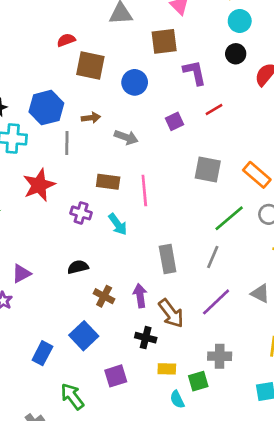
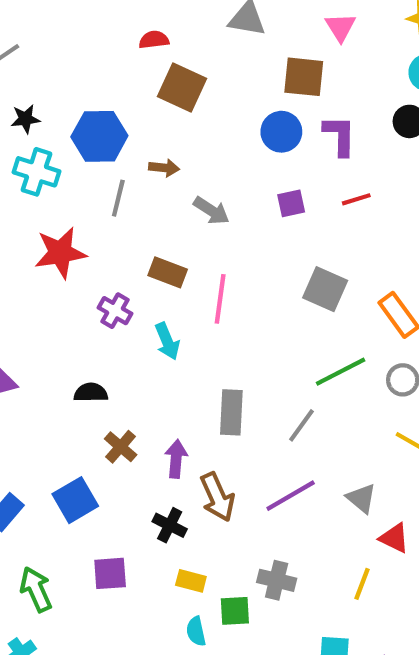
blue circle: (135, 82) -> (281, 132), moved

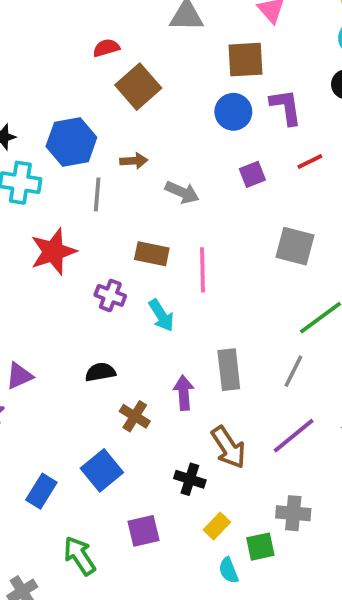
brown square: (182, 88) -> (138, 87), turned 33
purple arrow: (176, 459) -> (184, 393), moved
yellow rectangle: (191, 581) -> (217, 526), turned -52

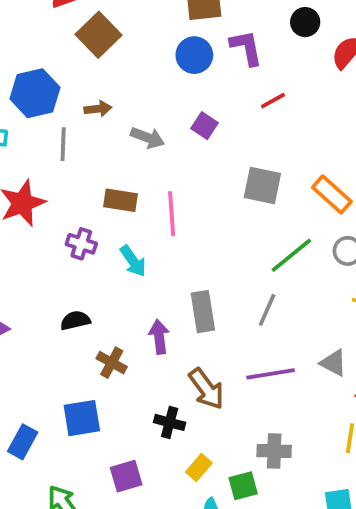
purple square: (252, 174) -> (204, 126), moved, turned -32
purple line: (294, 436) -> (271, 374), turned 33
blue square: (102, 470) -> (82, 418), turned 33

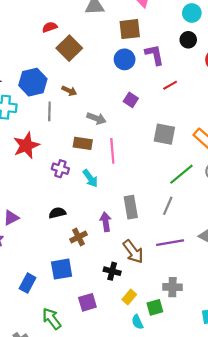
brown arrow: (98, 109) -> (69, 91), turned 32
gray arrow: (147, 138) -> (96, 118), moved
brown cross: (112, 363) -> (78, 237), turned 35

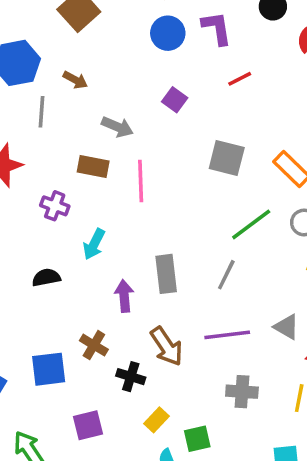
cyan arrow: (90, 178) -> (94, 244), moved, turned 60
brown cross: (78, 237) -> (94, 345), moved, turned -35
gray cross: (173, 287) -> (242, 392), moved

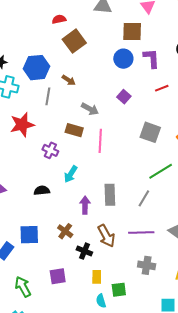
blue square: (49, 369) -> (29, 235), moved
yellow rectangle: (156, 420) -> (97, 277), turned -48

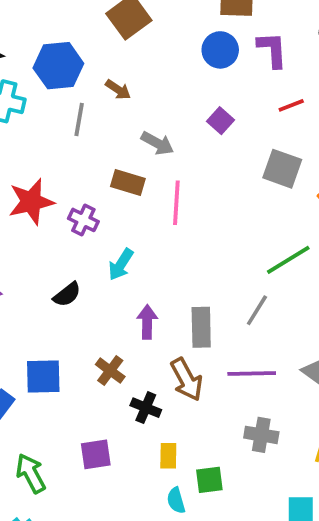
red star: (22, 125) -> (31, 202), moved
gray square: (150, 132) -> (282, 169), moved
black semicircle: (42, 190) -> (67, 294), turned 147
gray rectangle: (110, 195) -> (201, 327), moved

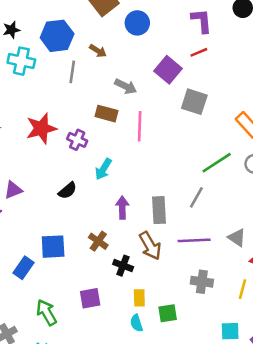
blue circle: (220, 50) -> (137, 23), moved
red line: (291, 105) -> (199, 52), moved
purple square: (221, 121) -> (168, 70), size x1.5
gray square: (282, 169) -> (194, 102), moved
cyan semicircle: (176, 500) -> (136, 323), moved

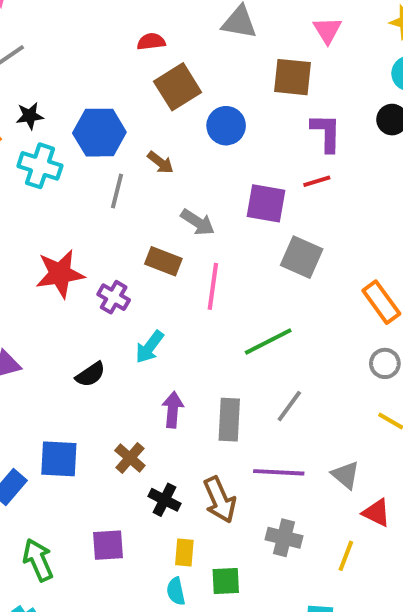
purple square: (168, 70) -> (266, 203), turned -36
green line: (217, 163) -> (268, 341), moved
brown arrow: (150, 246) -> (220, 500), moved

